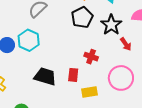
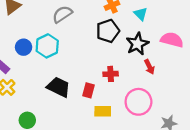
red cross: (91, 57) -> (111, 74), turned -32

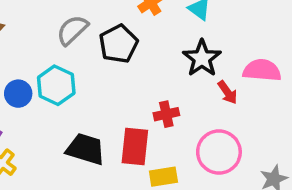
black pentagon: (108, 31) -> (118, 44), moved
pink semicircle: (172, 40) -> (262, 70), moved
red rectangle: (88, 90) -> (135, 146), size x1.5

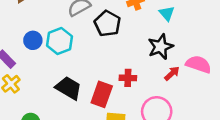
black pentagon: (118, 44) -> (107, 24), turned -30
red arrow: (227, 92) -> (172, 73), turned -112

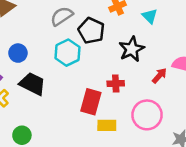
cyan hexagon: (59, 41) -> (67, 53), moved
black star: (161, 47) -> (132, 49), moved
black trapezoid: (69, 88) -> (32, 84), moved

